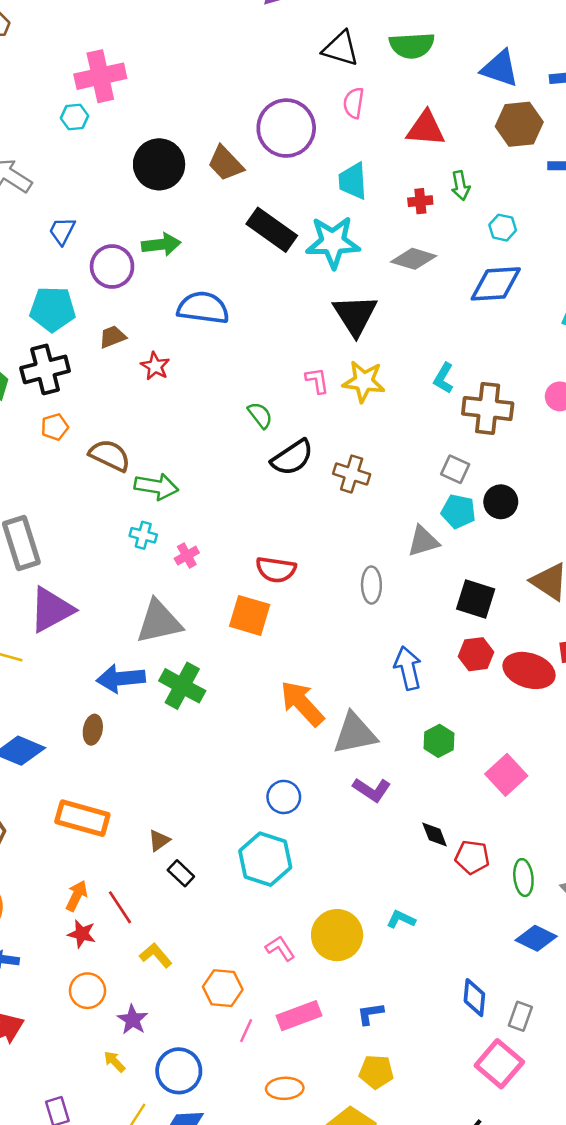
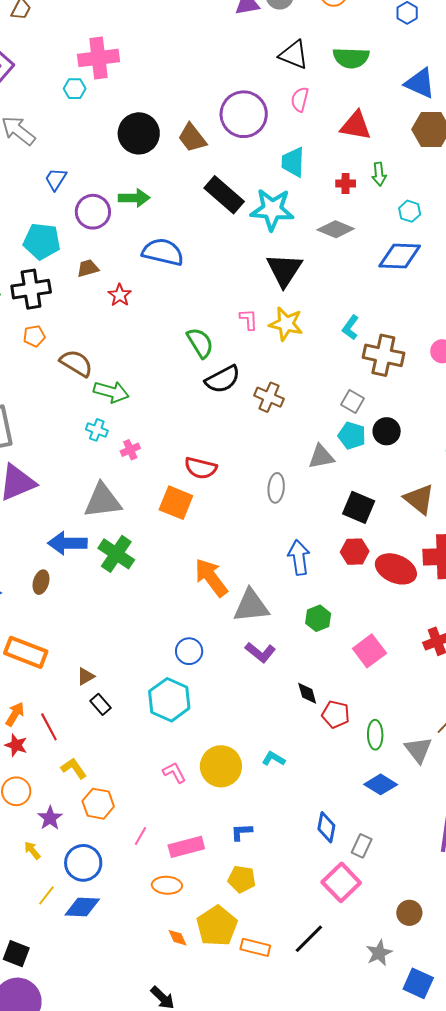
green semicircle: (260, 415) -> (200, 343), size x1.4
orange hexagon: (223, 988) -> (98, 804), moved
pink rectangle: (299, 1016) -> (186, 847), moved

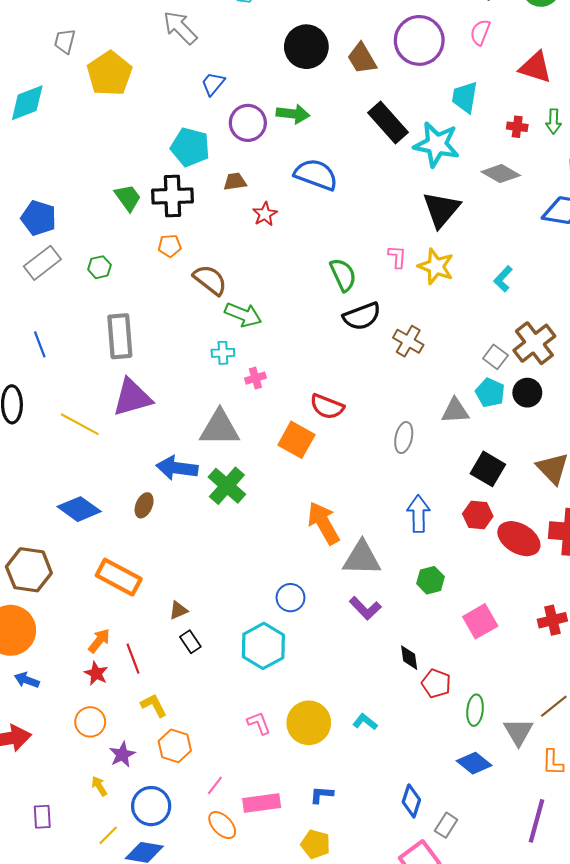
brown cross: (383, 355) -> (534, 343), moved, turned 33
cyan cross: (97, 430) -> (223, 353), turned -30
orange ellipse: (167, 885) -> (222, 825), moved, turned 36

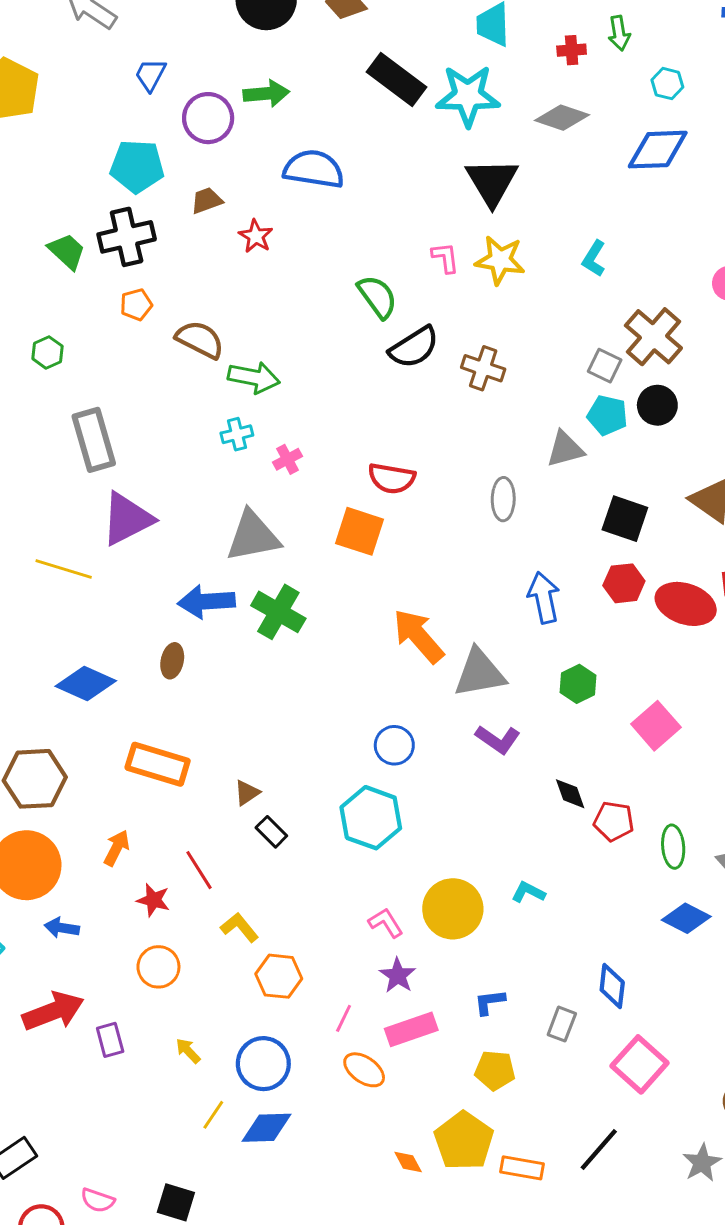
orange arrow: (99, 641) -> (117, 848), moved
purple star: (122, 755) -> (398, 975), moved
purple rectangle: (42, 817) -> (110, 1040), moved
gray rectangle: (446, 825) -> (562, 1024), moved

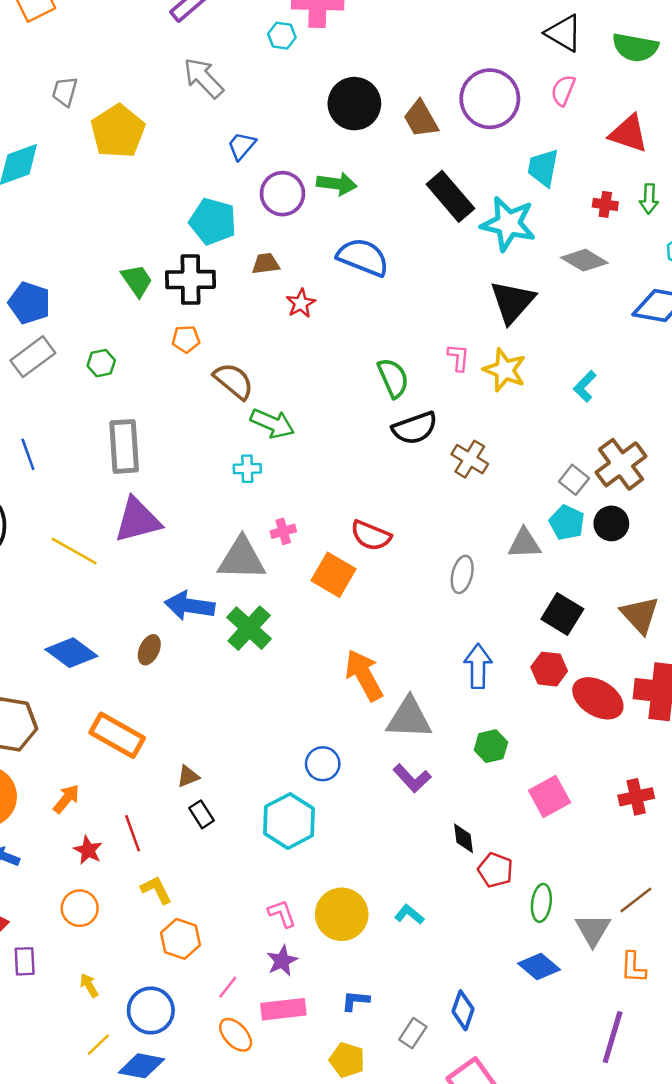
pink cross: (287, 459) -> (283, 531), moved

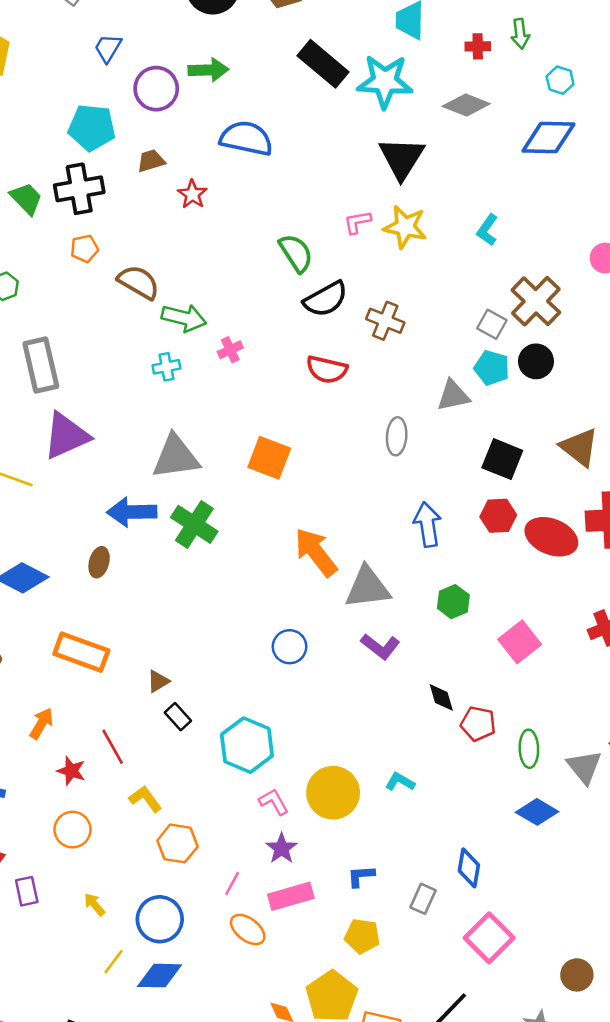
pink L-shape: (458, 358) -> (357, 222), turned -96
pink cross: (283, 531) -> (230, 350), moved
red semicircle: (371, 536) -> (327, 369), moved
cyan hexagon: (289, 821) -> (247, 745), moved

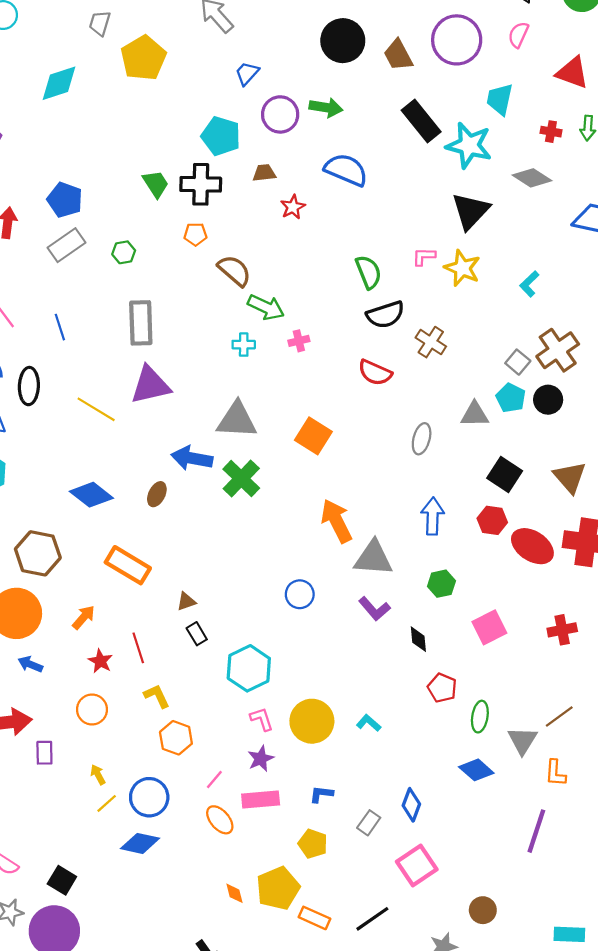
black diamond: (441, 697) -> (418, 639), moved
yellow line: (114, 962) -> (107, 803), moved

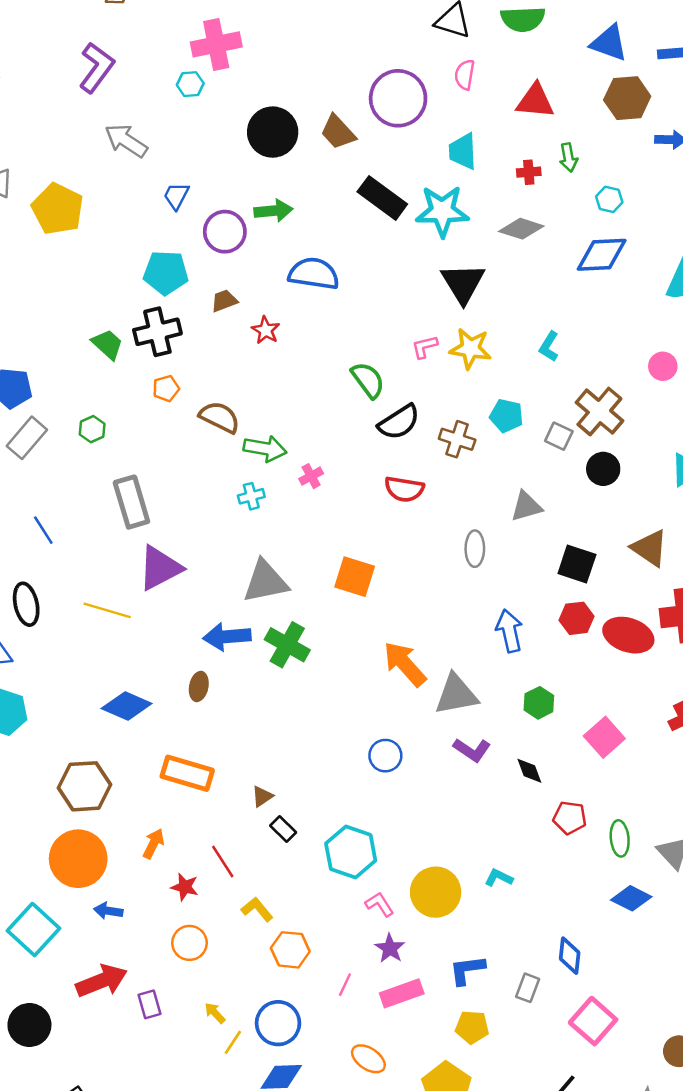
cyan pentagon: (511, 398) -> (506, 416), moved
blue L-shape: (321, 794) -> (467, 970), size x1.4
orange ellipse: (220, 820) -> (368, 1059), moved

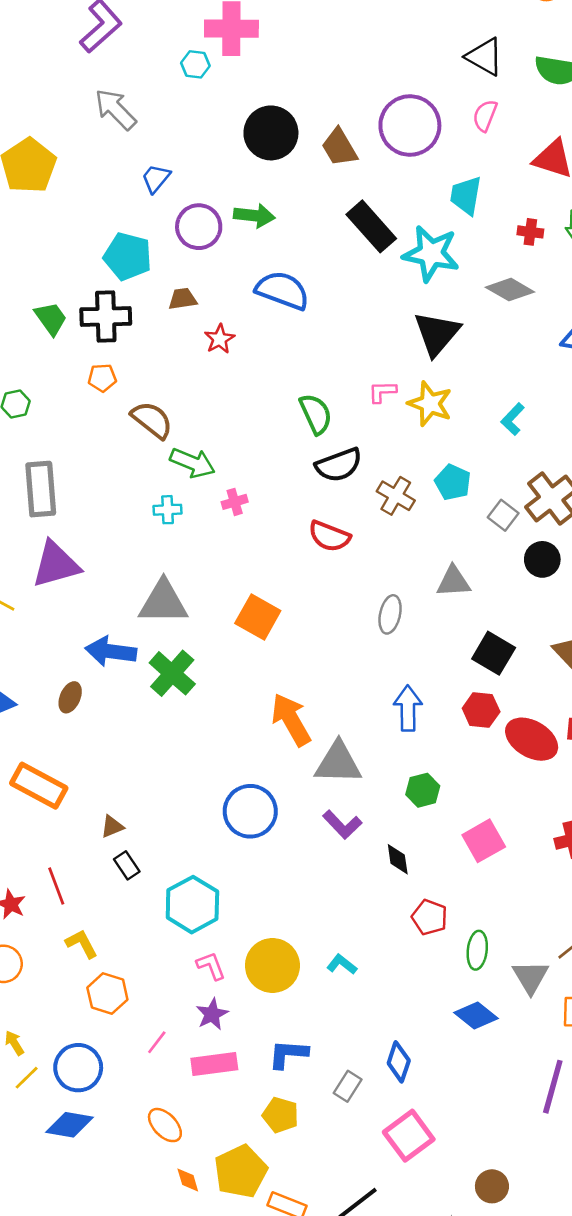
blue circle: (385, 756) -> (250, 811), size x1.5

